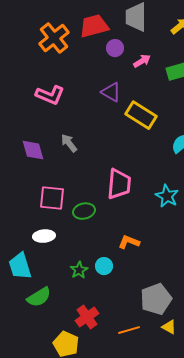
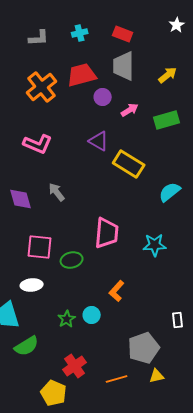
cyan star: (167, 196) -> (155, 245), turned -30
orange L-shape: (129, 242) -> (117, 291), turned -70
yellow triangle: (169, 327) -> (157, 376), turned -42

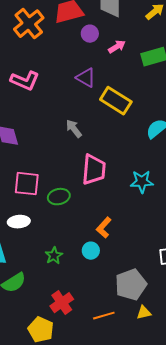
gray arrow: (57, 192) -> (74, 129), moved
cyan circle: (92, 315) -> (91, 251), moved

